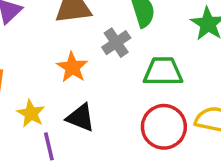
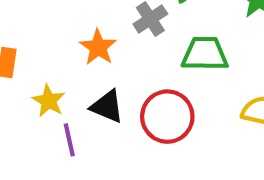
red circle: (164, 127) -> (167, 117), moved

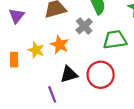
yellow star: (49, 101) -> (36, 50), moved
black triangle: (107, 107) -> (69, 74), turned -30

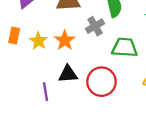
orange rectangle: (14, 60) -> (14, 36), moved

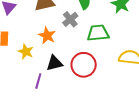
yellow star: (39, 41) -> (26, 52), moved
purple line: (46, 92) -> (38, 81), turned 35

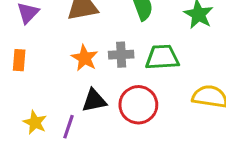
gray cross: (70, 19) -> (121, 55), moved, turned 35
yellow star: (26, 52) -> (35, 122), moved

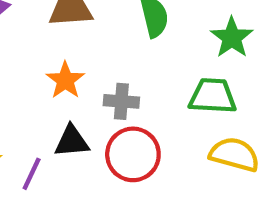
gray cross: (121, 55) -> (121, 101), moved
green trapezoid: (162, 57) -> (213, 96), moved

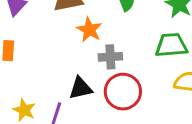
orange star: (65, 80) -> (89, 30), moved

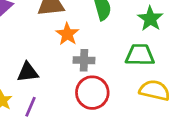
black triangle: (81, 88) -> (28, 72), moved

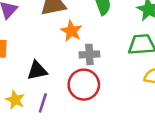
red circle: (92, 93) -> (84, 85), moved

